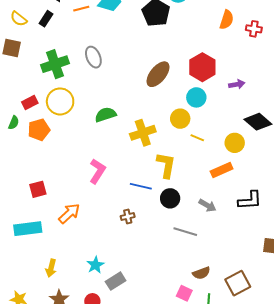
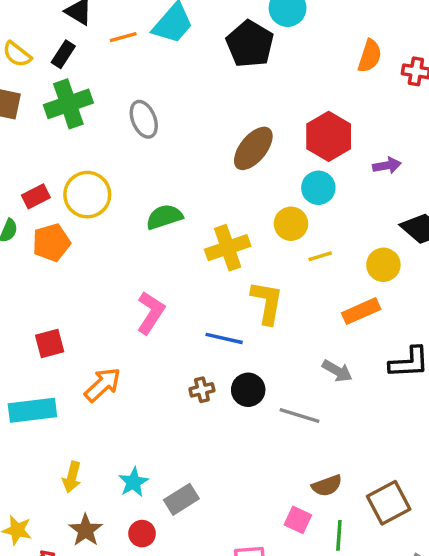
green cross: (55, 64) -> (68, 104), moved
yellow line: (197, 138) -> (320, 256), turned -40
black circle: (170, 198) -> (248, 390), moved
cyan star: (95, 265) -> (133, 482), moved

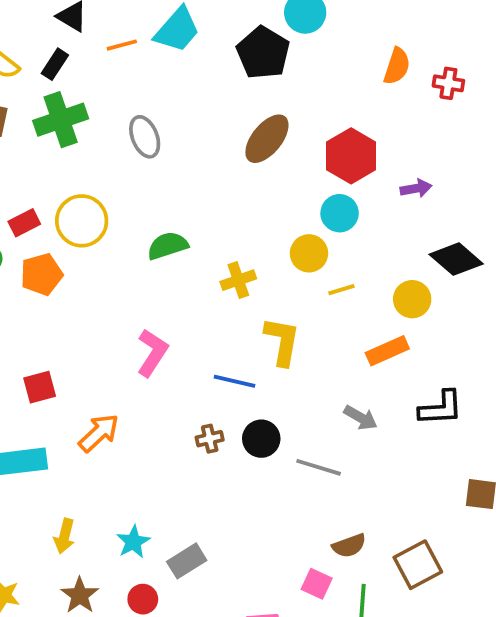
brown ellipse: (253, 148) -> (267, 139), moved
yellow cross: (228, 248) -> (238, 280), size x0.7

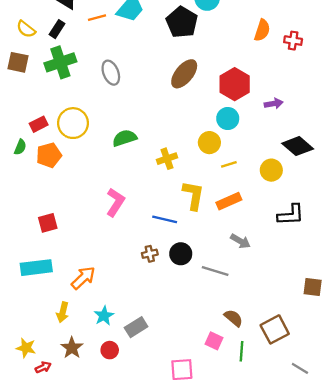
orange rectangle: (387, 351) -> (229, 201), moved
black L-shape: (441, 408) -> (291, 215), moved
orange arrow: (99, 433) -> (83, 278), moved
brown semicircle: (349, 546) -> (233, 318), turned -120

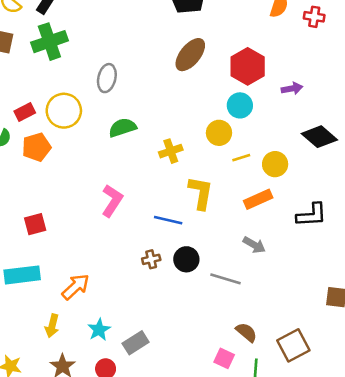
gray ellipse: (111, 73) -> (107, 78), moved, turned 35
yellow circle: (271, 170) -> (275, 164), moved
orange rectangle: (229, 201) -> (258, 199), moved

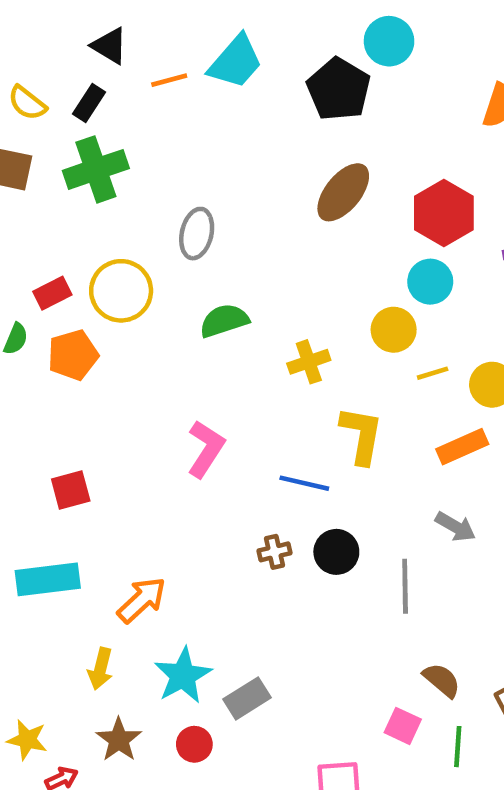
gray line: (226, 279) -> (405, 586), turned 72
cyan star: (99, 330) -> (183, 676), size x1.4

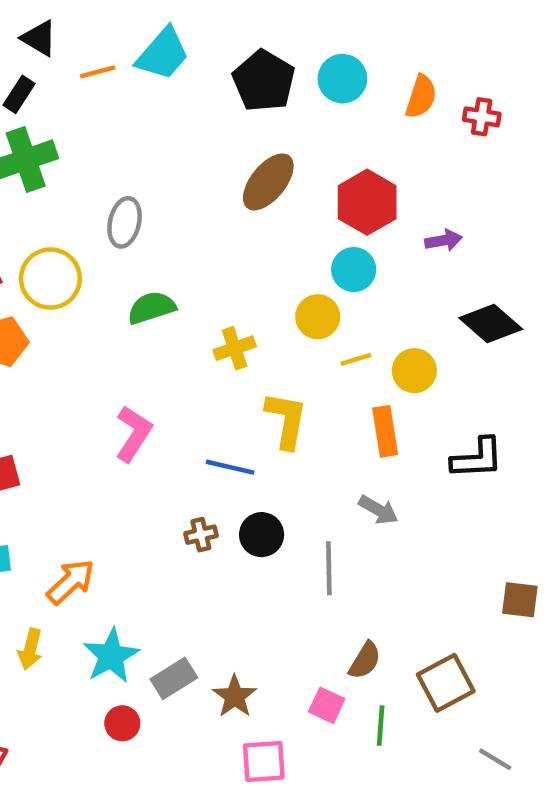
cyan circle: (389, 41) -> (342, 79), moved
orange rectangle: (462, 447) -> (385, 431), turned -75
brown semicircle: (442, 680) -> (365, 660), turned 81
brown star: (119, 740) -> (235, 696), moved

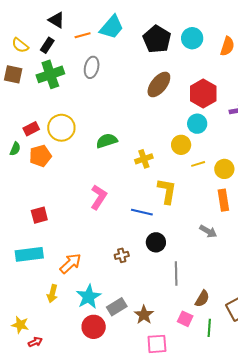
gray ellipse: (125, 222) -> (92, 67), moved
orange rectangle: (385, 431) -> (223, 200), moved
brown cross: (201, 535) -> (122, 255), moved
gray line: (329, 568) -> (176, 274), moved
red circle: (122, 723) -> (94, 327), size x1.5

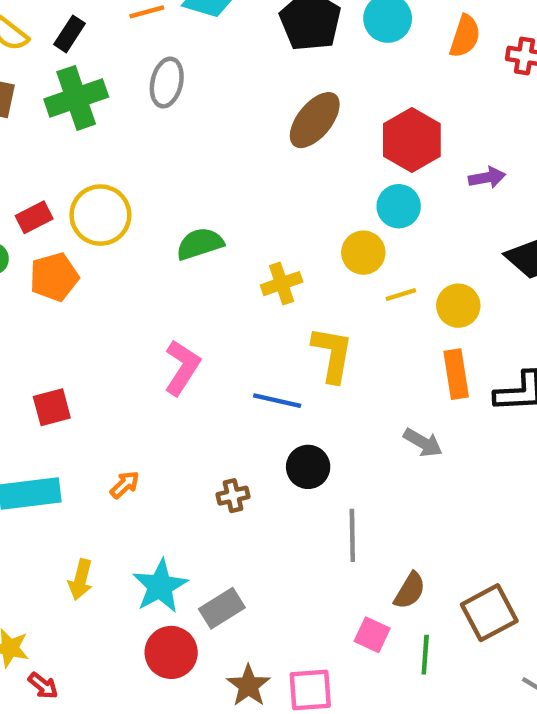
orange arrow: (70, 263) -> (125, 485), moved, size x0.6
brown star: (144, 315) -> (248, 686), moved
red arrow: (35, 342) -> (43, 686), turned 64

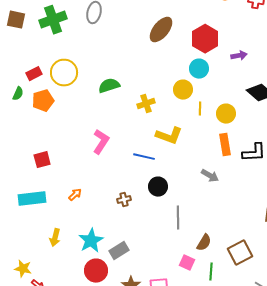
yellow line: (401, 295) -> (200, 109), turned -72
yellow L-shape: (332, 354) -> (169, 136), turned 100

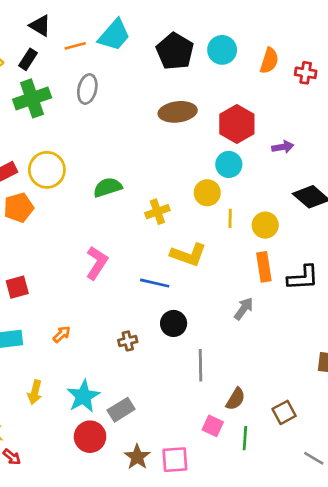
brown ellipse: (161, 30) -> (178, 112), turned 44
gray arrow: (210, 176) -> (244, 309), turned -84
brown square: (240, 253) -> (284, 412), size x0.7

